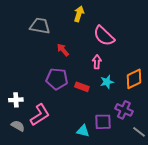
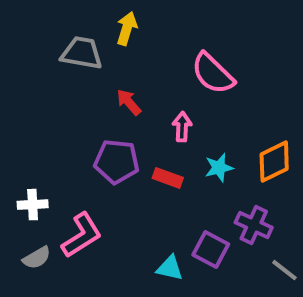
yellow arrow: (79, 14) -> (127, 28), moved
pink arrow: (97, 62) -> (182, 127), moved
purple square: (103, 122) -> (211, 250), turned 30
gray semicircle: (18, 126) -> (37, 258), turned 120

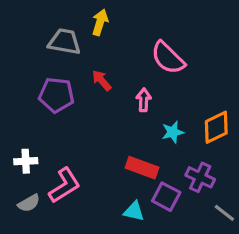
purple pentagon: (117, 162) -> (56, 95), moved
red rectangle: (168, 178) -> (142, 168), moved, size x1.4

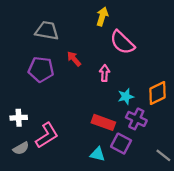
yellow arrow: (100, 22) -> (102, 16), moved
purple cross: (200, 177) -> (136, 119), moved

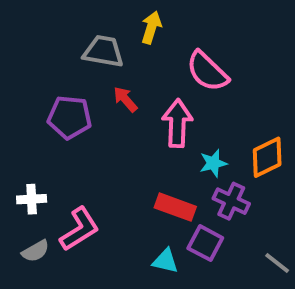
yellow arrow: (102, 16) -> (151, 27), moved
gray trapezoid: (47, 31) -> (103, 51), moved
pink arrow: (105, 73) -> (177, 123), size x1.6

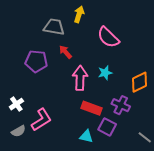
pink arrow: (177, 123) -> (80, 78), moved
cyan star: (213, 163) -> (105, 73), moved
white cross: (32, 199) -> (16, 104), turned -32

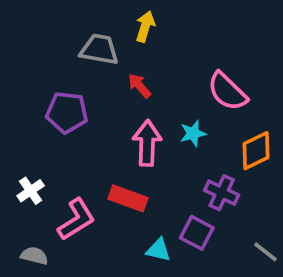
pink semicircle: (108, 37) -> (227, 91), moved
red arrow: (65, 52) -> (139, 86), moved
red rectangle: (92, 108) -> (128, 198), moved
gray semicircle: (19, 131) -> (34, 256), moved, turned -136

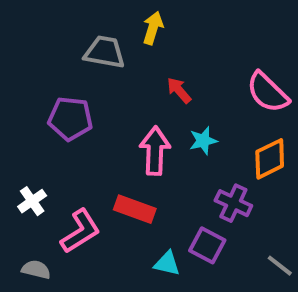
red arrow: (139, 86) -> (179, 90), moved
pink semicircle: (227, 91) -> (268, 92), moved

